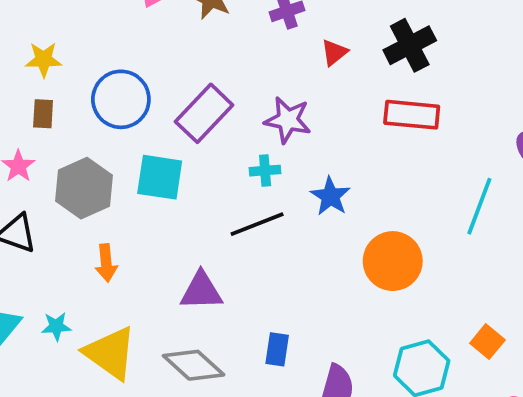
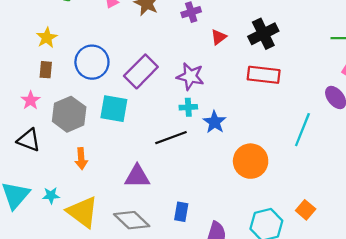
yellow star: (44, 60) -> (47, 38), turned -30
cyan cross: (265, 171) -> (188, 107), moved

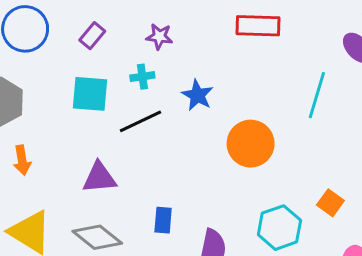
purple rectangle: (141, 71) -> (92, 36), size x0.6
purple star: (190, 76) -> (159, 36), size x0.7
cyan cross: (188, 107) -> (142, 77), moved
cyan square: (114, 109) -> (90, 94), moved

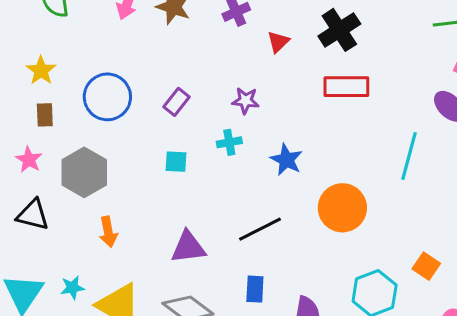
cyan square: (90, 94) -> (176, 162), size x0.6
black line: (140, 121) -> (260, 229), moved

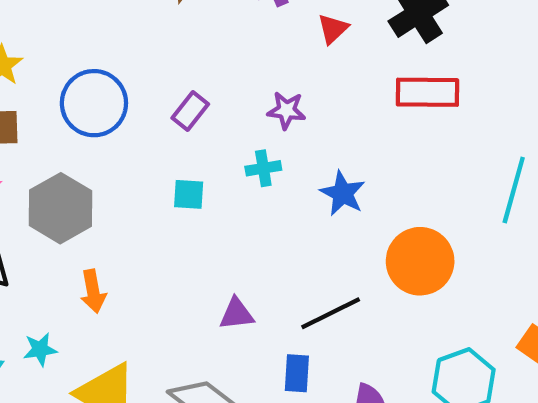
black line: (260, 229) -> (331, 313), moved
purple triangle: (188, 247) -> (237, 314), moved, size x0.7
cyan star: (72, 288) -> (40, 349), moved

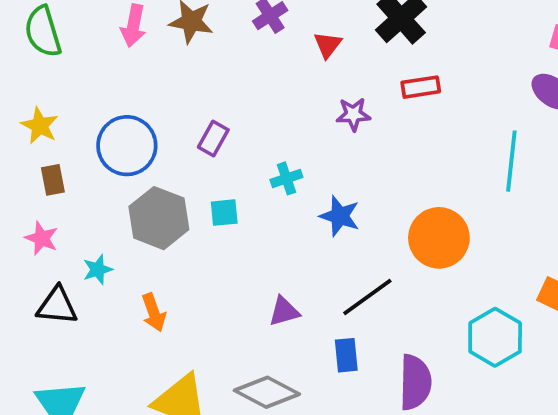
red rectangle: (427, 92) -> (421, 87), size x0.7
purple star: (286, 110) -> (353, 114), moved
blue star: (343, 193) -> (340, 216), moved
gray hexagon: (60, 208) -> (159, 218), moved
cyan star: (40, 349) -> (98, 270), moved

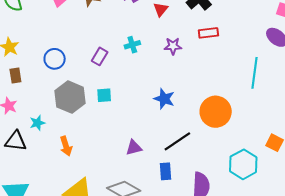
blue circle: (127, 146) -> (55, 59), size x0.7
cyan cross: (286, 178) -> (132, 45), moved

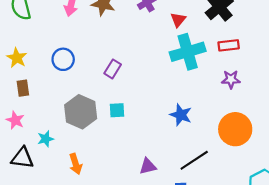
cyan cross: (132, 45) -> (188, 52), moved, size x2.0
purple star: (173, 46) -> (231, 79), moved
blue circle: (55, 59) -> (63, 59), moved

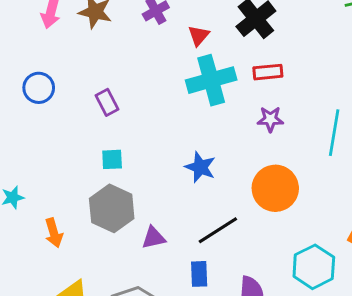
purple rectangle: (113, 69) -> (107, 102), turned -60
gray hexagon: (81, 112) -> (112, 208), moved

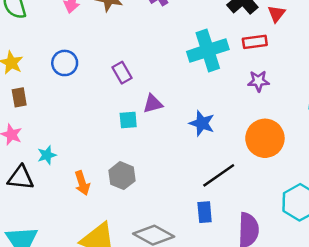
red triangle: (199, 36) -> (276, 14), moved
gray hexagon: (112, 208) -> (122, 176), moved, size x0.7
purple triangle: (154, 238) -> (153, 104), moved

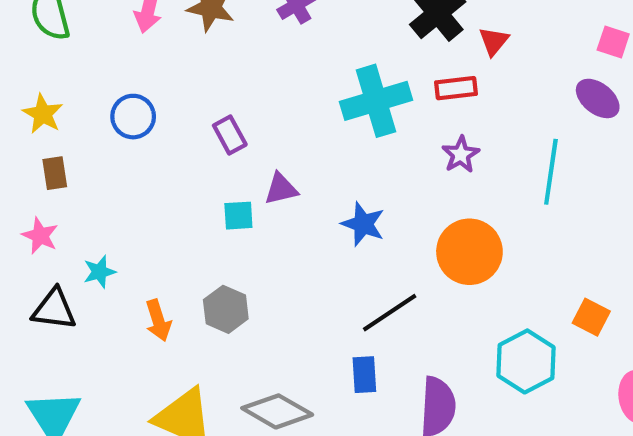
purple star: (258, 81) -> (461, 154), turned -30

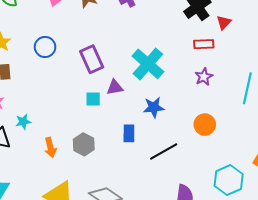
cyan cross: (376, 101) -> (148, 64), moved, turned -36
purple rectangle: (230, 135) -> (92, 59), size x1.5
blue star: (363, 224) -> (154, 107), turned -30
orange circle: (469, 252) -> (205, 125), size x0.7
blue rectangle: (364, 375) -> (129, 133), moved

